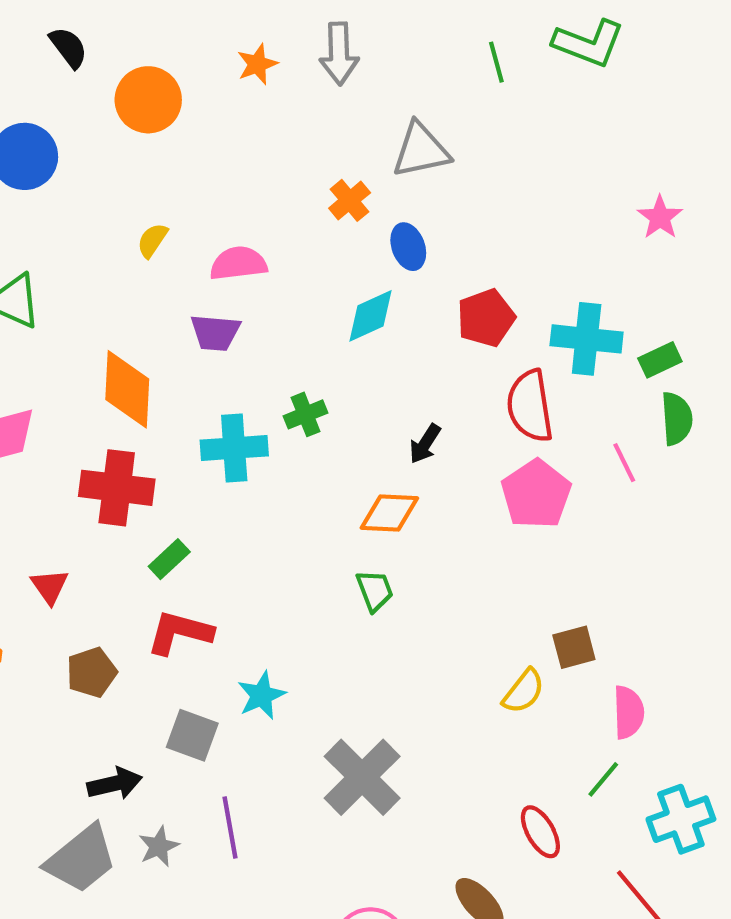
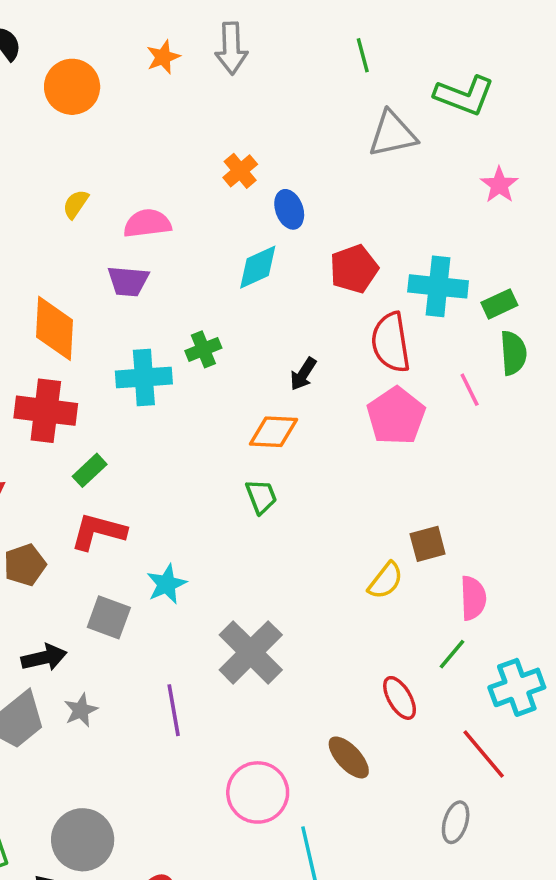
green L-shape: (589, 43) -> (464, 96), moved
gray triangle: (421, 150) -> (393, 134), moved
purple line: (230, 828) -> (174, 710), moved

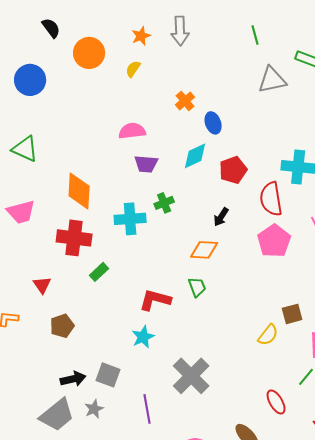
yellow semicircle: (76, 204) -> (133, 69), moved
red pentagon: (354, 269) -> (233, 170), moved
purple trapezoid: (128, 281) -> (146, 164), moved
red L-shape: (98, 532) -> (155, 300), moved
gray square: (109, 617) -> (108, 375), moved

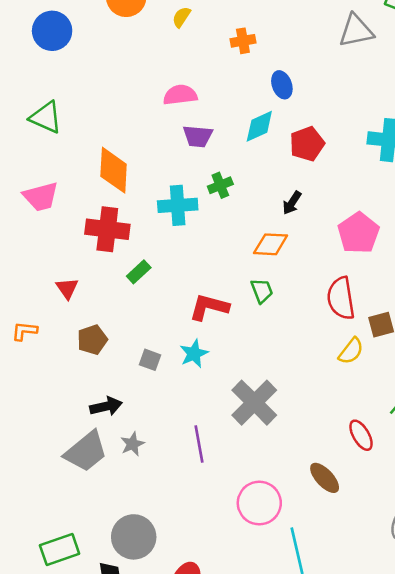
orange cross: (185, 101) -> (243, 41), moved, turned 30
red semicircle: (271, 199) -> (341, 298), moved
gray square: (108, 375) -> (150, 360), moved, size x0.7

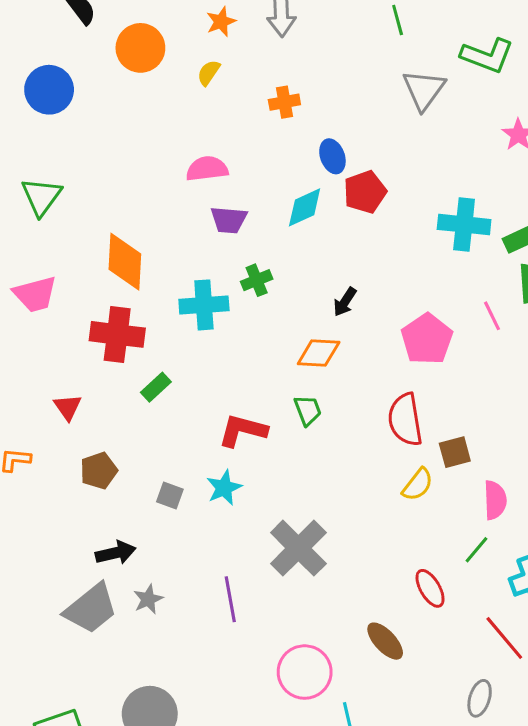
gray triangle: (356, 31) -> (424, 90), turned -42
green triangle: (46, 117) -> (41, 197), turned 42
red pentagon: (307, 144) -> (365, 192), moved

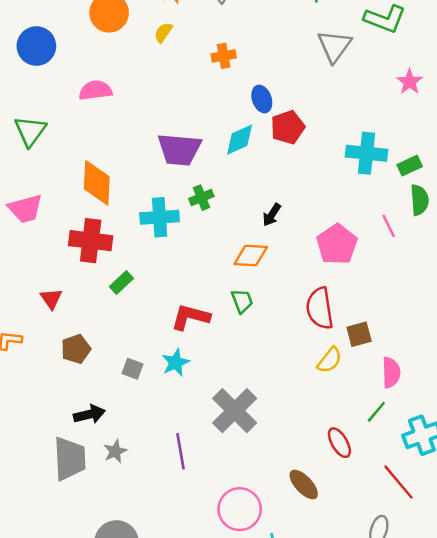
pink semicircle: (207, 169) -> (96, 90), moved
purple trapezoid: (229, 220) -> (179, 150), size x1.5
gray trapezoid: (91, 609) -> (70, 459), turned -54

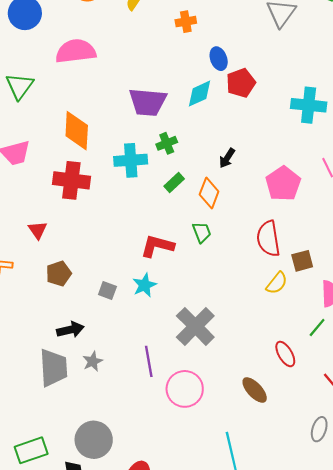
pink semicircle: (96, 90) -> (76, 51), size x1.4
orange diamond: (251, 255) -> (209, 193), turned -72
green rectangle: (121, 283) -> (174, 182), moved
pink circle: (240, 509) -> (185, 389), moved

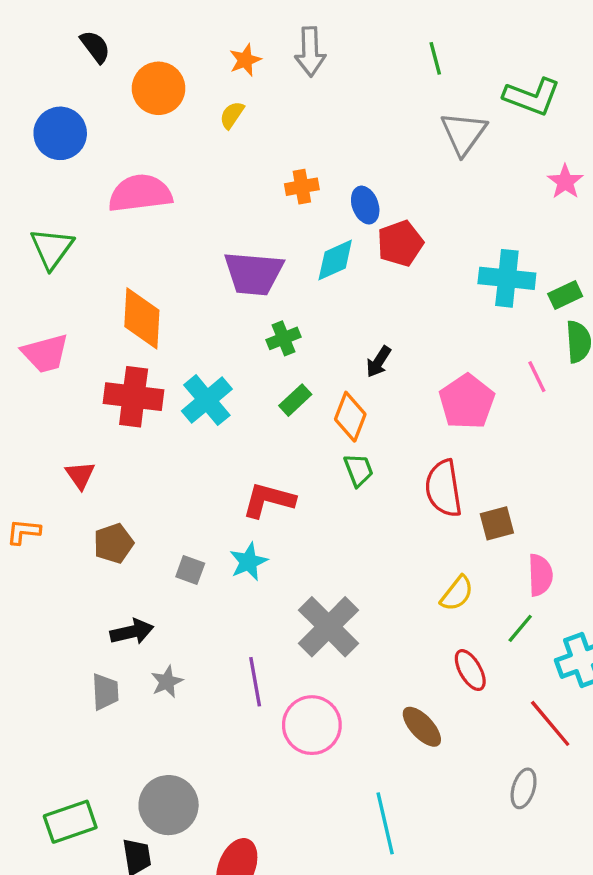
orange cross: (186, 22) -> (302, 187), moved
cyan cross: (131, 160) -> (207, 400), moved, turned -36
green trapezoid: (202, 232) -> (359, 470), moved
yellow semicircle: (277, 283) -> (457, 593), moved
gray trapezoid: (53, 368) -> (105, 692), size x0.6

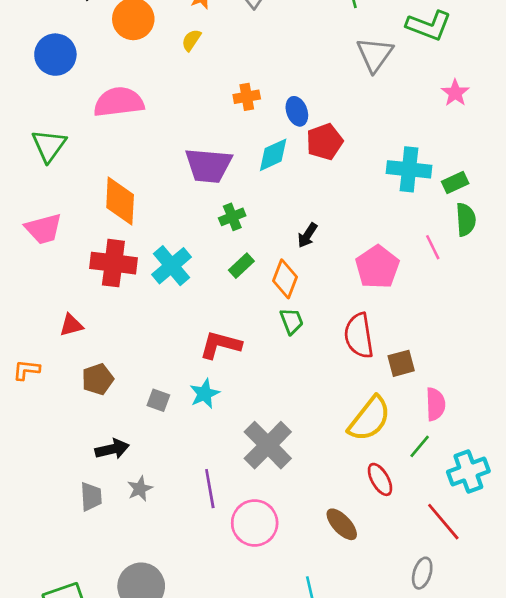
red triangle: (80, 475) -> (71, 325), turned 50
yellow semicircle: (457, 593) -> (369, 419), size x1.6

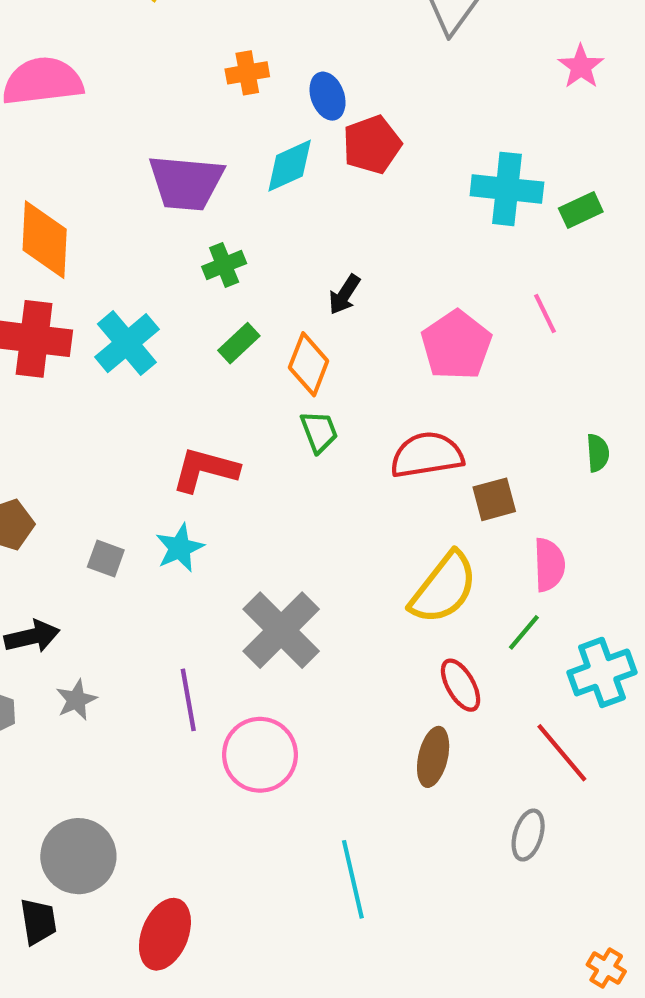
green semicircle: (466, 220) -> (598, 453), moved, size x0.7
red semicircle: (359, 336) -> (427, 455), turned 90
brown ellipse: (342, 524) -> (433, 757), moved, turned 56

